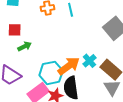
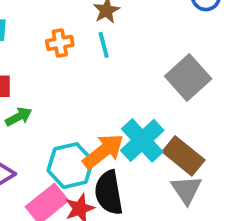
cyan cross: (89, 61) -> (142, 140), size x1.6

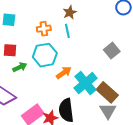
gray square: (188, 78) -> (112, 51), size x0.7
orange arrow: (103, 151) -> (64, 73), moved, size x0.7
cyan hexagon: (70, 166) -> (45, 55), moved

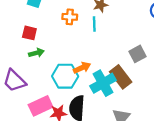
cyan hexagon: (45, 55) -> (65, 76), moved
brown rectangle: (107, 92) -> (121, 77), moved

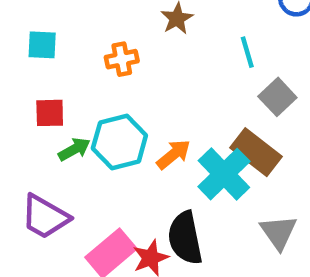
cyan line: (94, 24) -> (247, 52), moved
cyan hexagon: (65, 76) -> (119, 142), moved

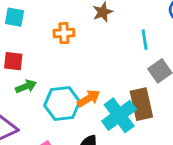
cyan hexagon: (119, 142) -> (62, 104), moved
brown rectangle: (256, 152) -> (141, 104), turned 32

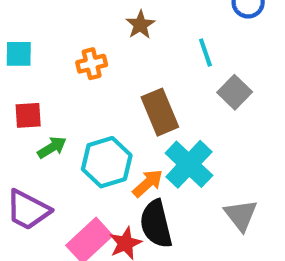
orange arrow: (89, 98) -> (148, 183), moved
brown rectangle: (141, 104) -> (160, 112), moved

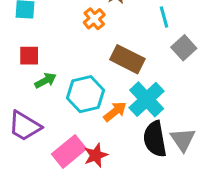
orange cross: (92, 64) -> (94, 19), moved, turned -30
brown rectangle: (160, 112) -> (127, 59), turned -44
black semicircle: (156, 224) -> (155, 139), moved

